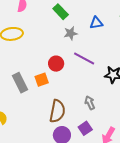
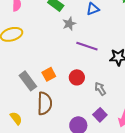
red circle: (56, 64) -> (77, 77), moved
brown semicircle: (57, 111) -> (45, 103), moved

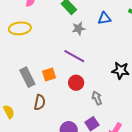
purple line: (87, 46) -> (74, 56), moved
brown semicircle: (45, 103) -> (40, 102), size x0.7

